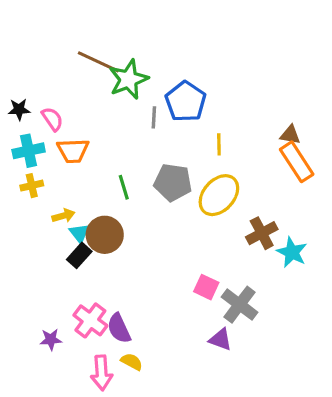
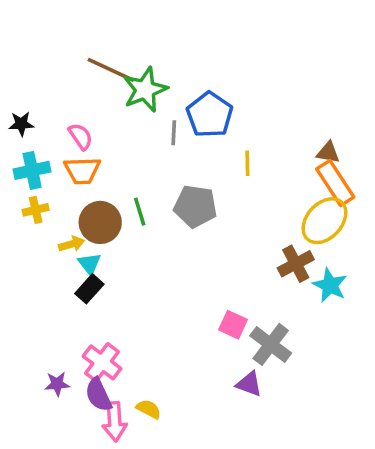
pink semicircle: (52, 119) -> (80, 136), moved
yellow ellipse: (219, 195) -> (324, 221), moved
brown circle: (105, 235) -> (100, 222), moved
purple semicircle: (119, 328) -> (98, 395), moved

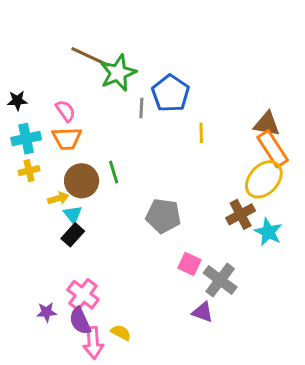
brown triangle: (328, 152) -> (267, 124), size x1.4
gray pentagon: (195, 206) -> (163, 216), moved

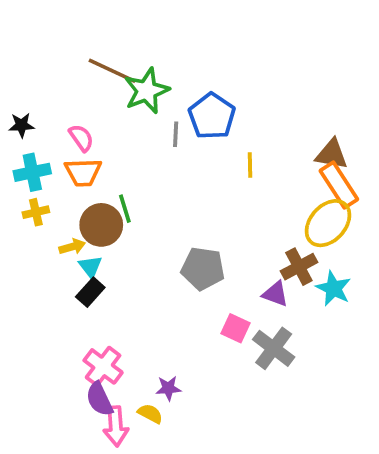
green line: (114, 172) -> (125, 209), moved
purple star: (47, 312) -> (168, 388), moved
purple triangle: (203, 312) -> (275, 294), moved

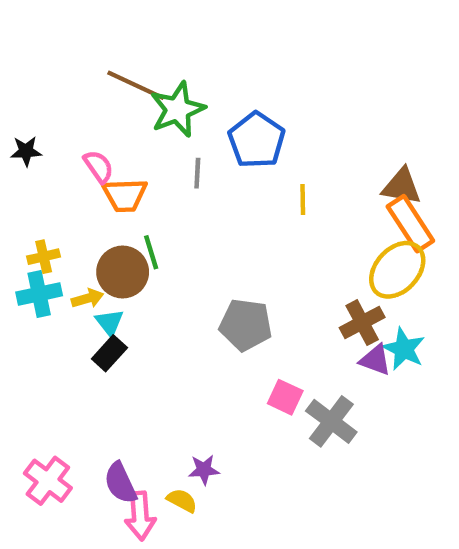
gray line: (176, 134) -> (197, 173), moved
cyan cross: (32, 172) -> (39, 294), moved
orange trapezoid: (83, 172) -> (125, 195), moved
purple triangle: (275, 294) -> (375, 360), moved
pink cross: (103, 366) -> (48, 481), moved

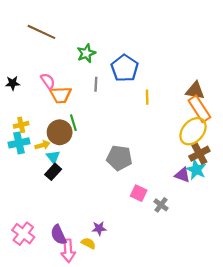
brown line: (136, 85) -> (41, 32), moved
green star: (178, 109) -> (86, 53), size x0.7
black star: (26, 151) -> (13, 83), moved
brown cross: (362, 323) -> (199, 154), moved
gray cross: (331, 421) -> (161, 205), size x0.6

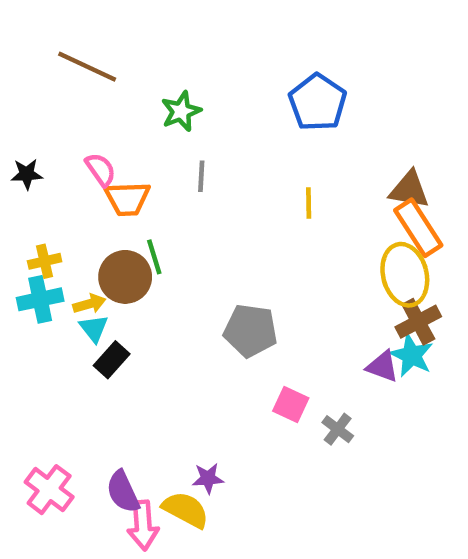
blue pentagon: (125, 68) -> (318, 102), moved
yellow ellipse: (193, 131) -> (405, 275), turned -56
cyan triangle: (53, 157) -> (94, 328), moved
yellow semicircle: (88, 243) -> (186, 510), size x1.5

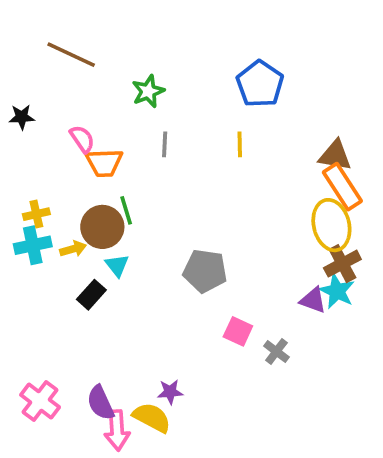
black star: (27, 174) -> (22, 117), moved
yellow line: (309, 203) -> (240, 144), moved
cyan triangle: (94, 328) -> (117, 265), moved

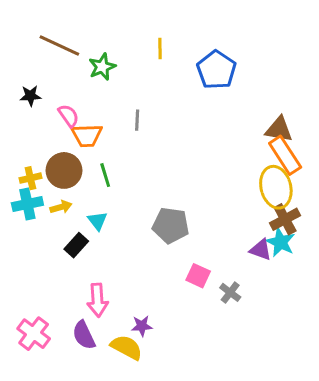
green star: (148, 91) -> (102, 67), moved
black star: (22, 117) -> (30, 96), moved
yellow line: (240, 144) -> (160, 49), moved
brown circle: (102, 227) -> (64, 170), moved
pink arrow: (117, 430) -> (98, 300), moved

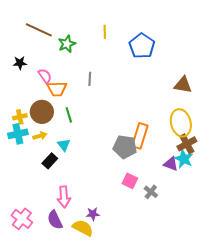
orange rectangle: (285, 155) -> (140, 136), moved, turned 50
gray pentagon: (171, 225) -> (125, 147), moved

